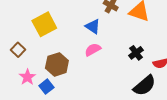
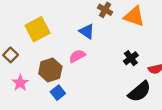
pink semicircle: (93, 50) -> (77, 56), moved
blue square: (46, 87) -> (58, 93), moved

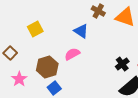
yellow square: (37, 29) -> (35, 29), size x0.7
black cross: (131, 58) -> (122, 64), moved

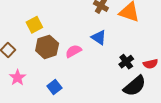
blue triangle: (81, 31) -> (99, 37), moved
brown hexagon: (47, 67) -> (47, 47), moved

